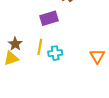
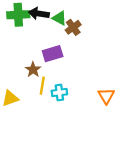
brown star: (15, 44) -> (33, 70), moved

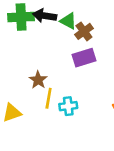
purple rectangle: (53, 54) -> (84, 58), moved

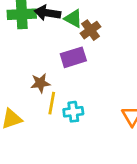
purple rectangle: (84, 58) -> (73, 57), moved
brown star: (38, 80) -> (40, 83), turned 30

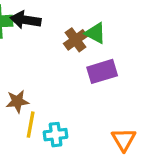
green triangle: (73, 19) -> (95, 33), moved
purple rectangle: (73, 57) -> (102, 71), moved

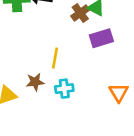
brown star: (17, 101) -> (35, 82), moved
yellow line: (31, 125) -> (55, 58), moved

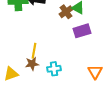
yellow line: (55, 58) -> (34, 51), moved

